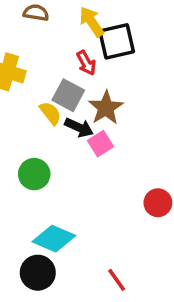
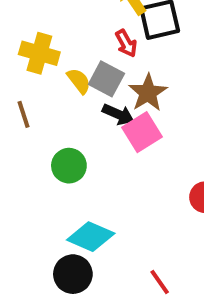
yellow semicircle: (50, 113) -> (79, 81), moved
pink square: (101, 144) -> (142, 132), size x1.4

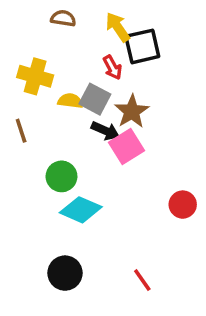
yellow semicircle: (79, 81) -> (70, 101), turned -45
cyan diamond: (91, 237) -> (81, 210), moved

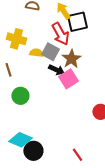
red arrow: (112, 67) -> (60, 34), size x1.6
green circle: (61, 176) -> (20, 96), moved
cyan diamond: (81, 210) -> (20, 140), moved

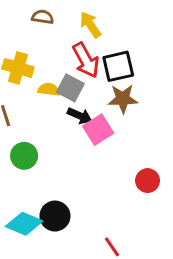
black square: (77, 22) -> (118, 66), moved
brown star: (71, 59) -> (123, 99), moved, turned 30
black circle: (33, 151) -> (55, 216), moved

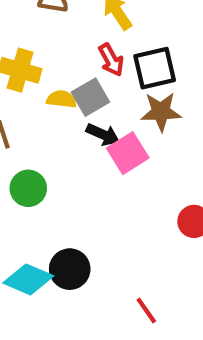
red arrow: (86, 60) -> (111, 60), size x0.7
gray square: (70, 88) -> (90, 97), turned 32

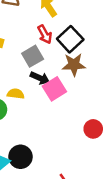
black square: (155, 68) -> (70, 39), turned -30
yellow semicircle: (61, 99) -> (16, 94), moved

